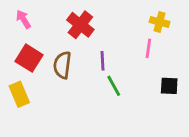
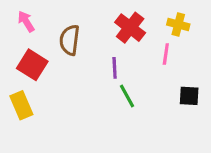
red cross: (80, 25) -> (130, 28), moved
brown semicircle: (62, 65) -> (70, 40), moved

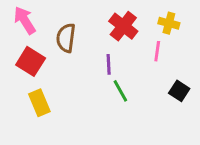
pink arrow: (26, 21) -> (25, 20), size x1.4
black square: (189, 96) -> (179, 91), turned 30
yellow rectangle: (21, 105) -> (39, 103), moved

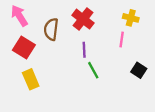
red cross: (123, 26) -> (83, 19), moved

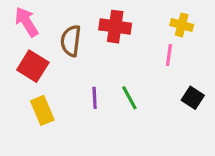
red cross: (83, 19) -> (115, 27), turned -30
purple line: (84, 50) -> (95, 98), moved

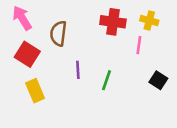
red cross: (115, 27) -> (113, 22), moved
purple line: (95, 98) -> (78, 70), moved
green line: (129, 98) -> (106, 80), turned 48

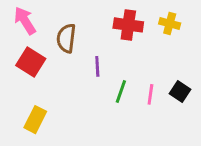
pink line: (139, 45) -> (150, 94), moved
purple line: (78, 70) -> (97, 66), moved
yellow rectangle: (35, 91) -> (35, 120), moved, turned 50

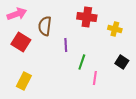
pink arrow: (25, 21) -> (17, 14), turned 102
yellow cross: (170, 24) -> (115, 29), moved
pink line: (150, 94) -> (95, 78), moved

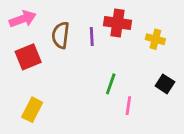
red square: (21, 42) -> (28, 57), turned 36
purple line: (66, 45) -> (92, 37), moved

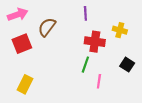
red cross: (118, 23) -> (95, 42), moved
brown semicircle: (61, 35) -> (47, 27), turned 30
purple line: (92, 37) -> (85, 13), moved

